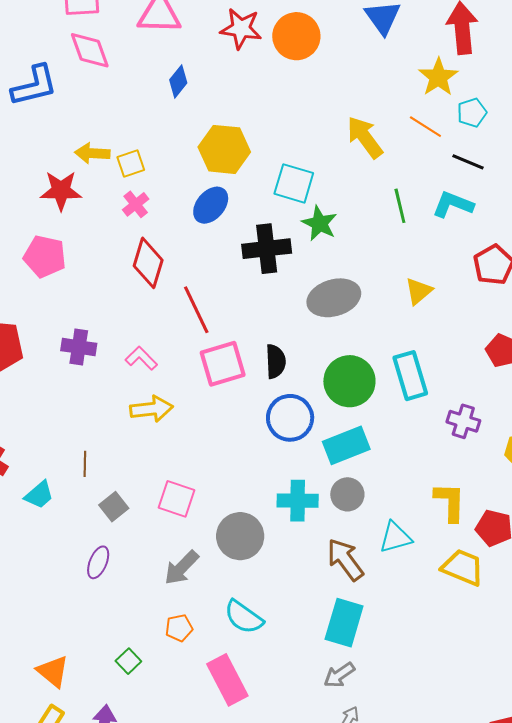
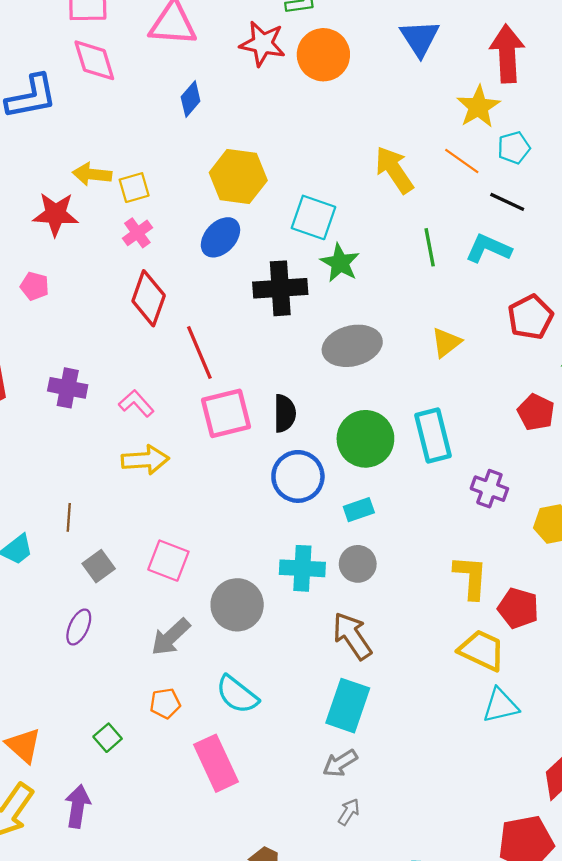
pink pentagon: (45, 256) -> (35, 286), size x0.6
cyan rectangle: (346, 445) -> (359, 510), size x0.6
cyan triangle: (395, 537) -> (501, 706), moved

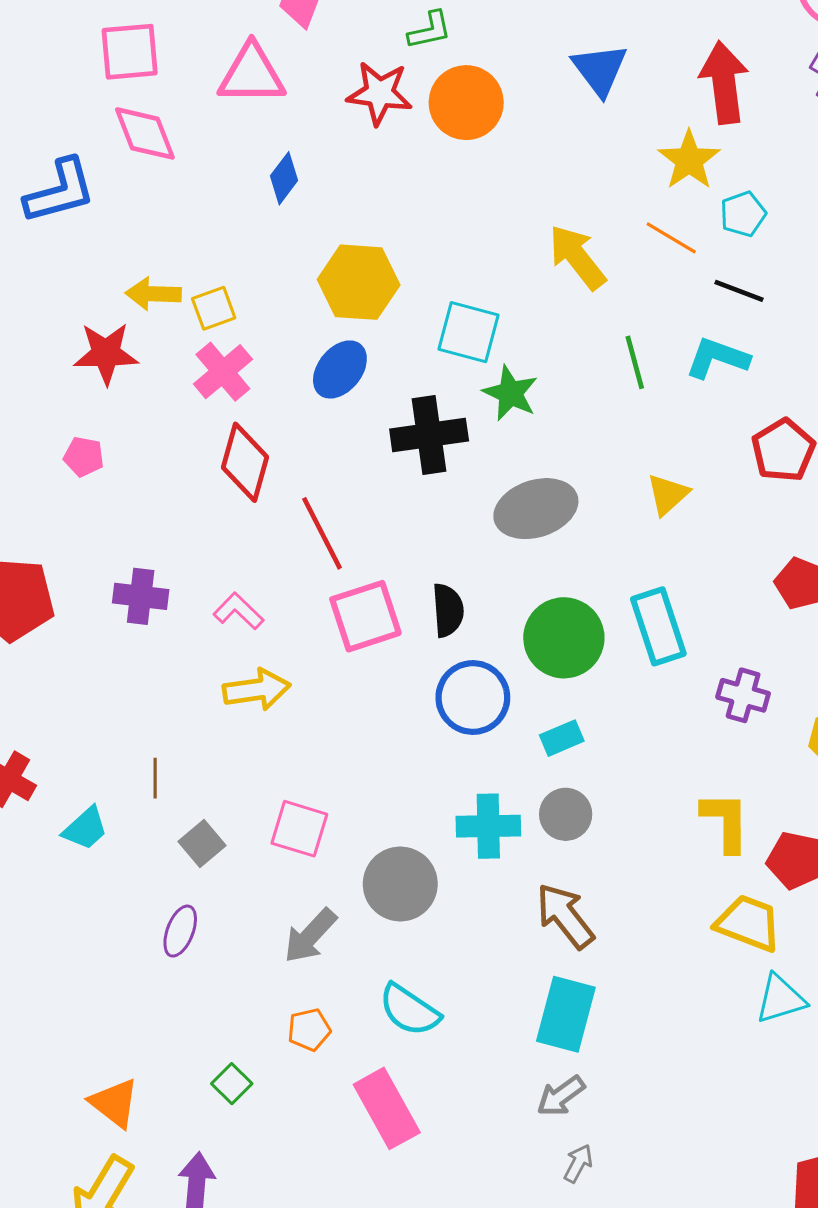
pink cross: (137, 233) -> (223, 372), size x1.4

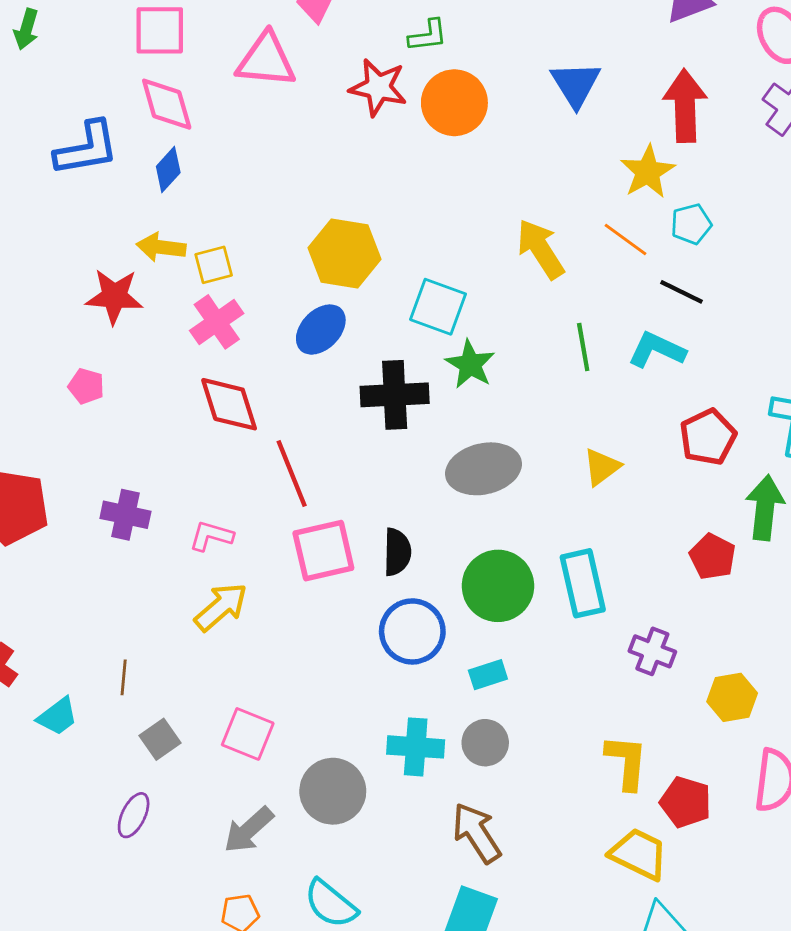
blue diamond: (284, 178) -> (168, 170), moved
red diamond: (245, 462) -> (229, 404), turned -38
pink L-shape: (239, 611) -> (211, 536), turned -33
yellow arrow: (257, 690) -> (221, 607), turned -38

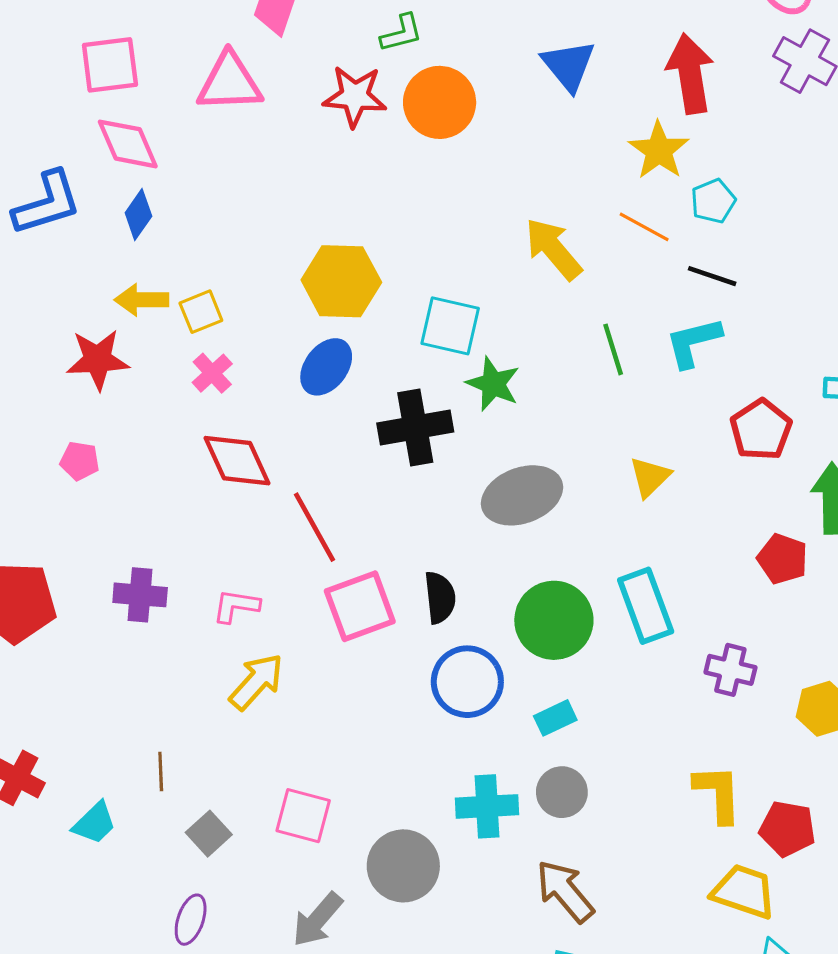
pink cross: (217, 322) -> (212, 373), size x0.7
cyan L-shape: (657, 350) -> (693, 342), turned -32

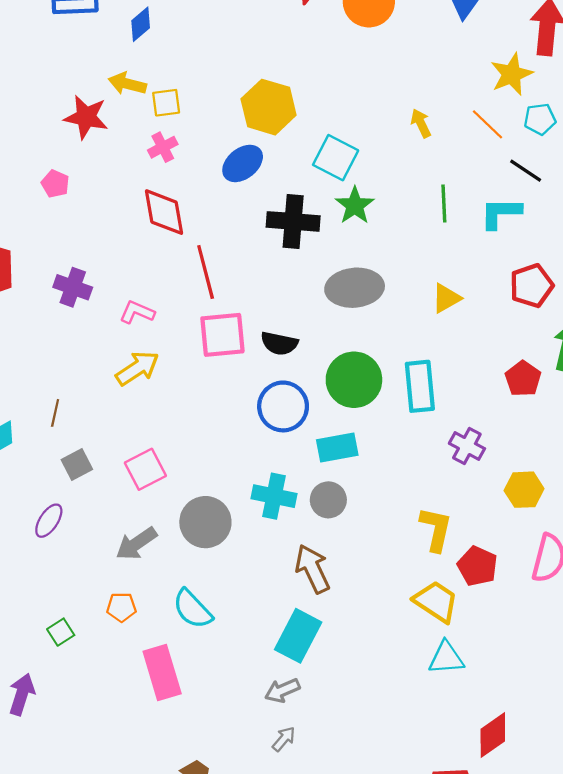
yellow arrow: (553, 249) -> (421, 123), size x0.6
black semicircle: (440, 598) -> (279, 343), turned 93
cyan rectangle: (555, 718) -> (337, 447), size x1.4
pink square: (303, 816) -> (145, 469), turned 33

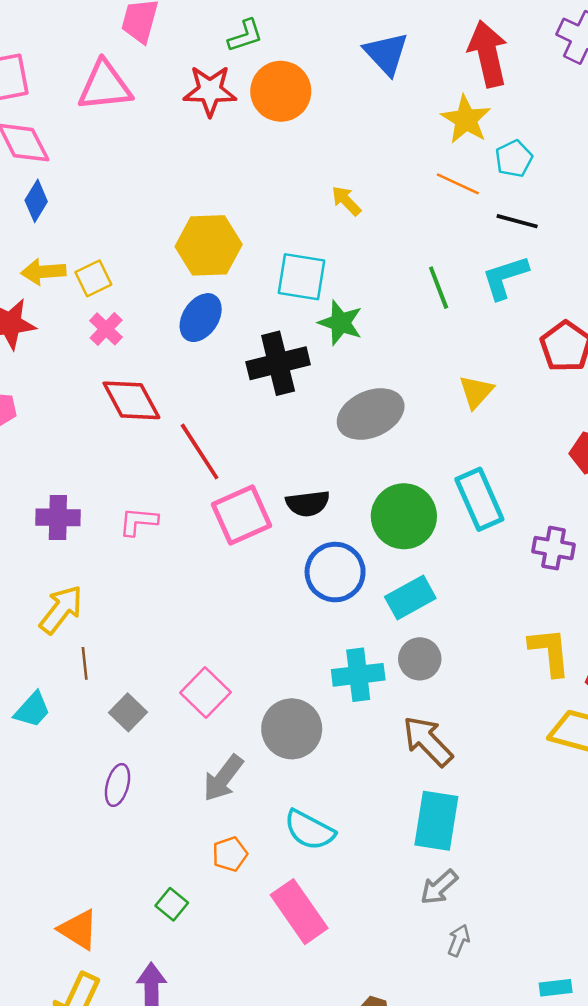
yellow arrow: (421, 123) -> (346, 201), moved
yellow arrow: (137, 368) -> (61, 610), moved

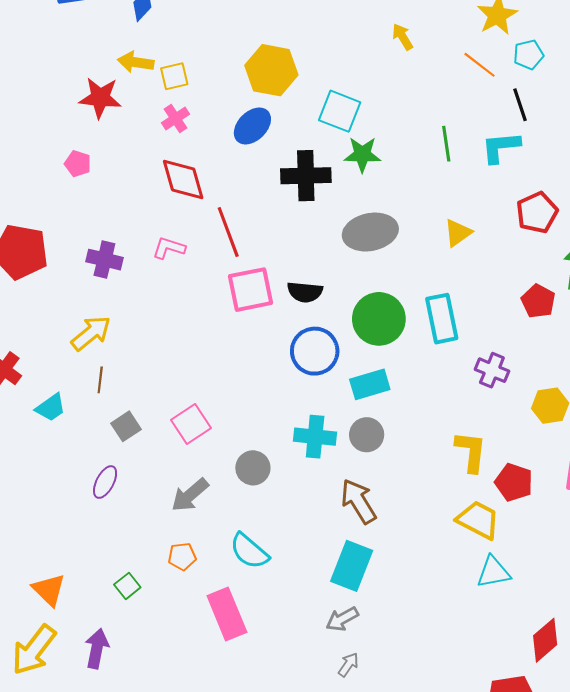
yellow arrow: (346, 201) -> (403, 37), moved
black line: (517, 221) -> (520, 105), turned 44
green star: (340, 323) -> (362, 154), turned -30
pink L-shape: (138, 521) -> (169, 248), moved
gray circle: (292, 729) -> (253, 468), size x0.7

